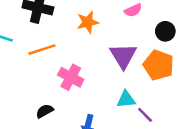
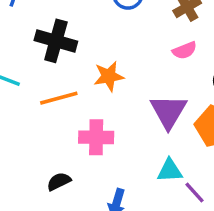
orange star: (88, 22) -> (109, 76), moved
pink cross: (71, 77) -> (96, 137), turned -30

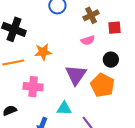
cyan triangle: (170, 170) -> (64, 108), moved

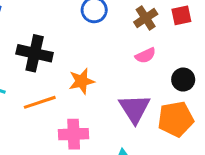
red square: (115, 28) -> (181, 15), moved
orange pentagon: (102, 85) -> (176, 119), turned -30

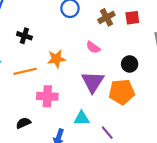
black cross: (35, 53) -> (24, 36), size x0.6
pink semicircle: (145, 55) -> (93, 47), moved, turned 56

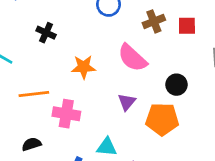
pink semicircle: (93, 47) -> (132, 58), size x1.6
orange line: (25, 71) -> (34, 94), moved
purple triangle: (93, 82) -> (127, 102), size x0.6

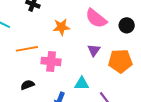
black circle: (176, 85) -> (127, 25), moved

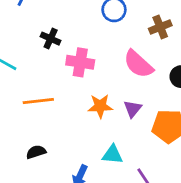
orange star: (61, 27) -> (100, 106), moved
pink cross: (51, 61) -> (80, 62), moved

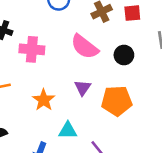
orange star: (100, 106) -> (44, 100), moved, turned -30

